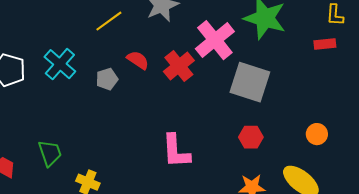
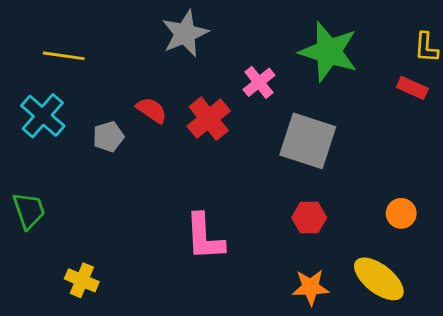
yellow line: (109, 21) -> (64, 56), moved, turned 44
pink cross: (215, 40) -> (259, 82), size x0.6
red rectangle: (325, 44) -> (412, 88), turned 30
green trapezoid: (50, 153) -> (29, 211), moved

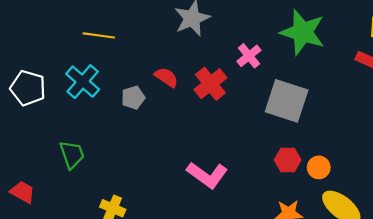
orange circle: (401, 213) -> (319, 167), moved
pink L-shape: (205, 237) -> (207, 175), turned -51

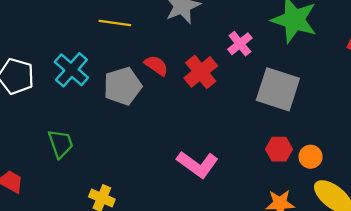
yellow line: (99, 35) -> (115, 23), moved
gray pentagon: (133, 98) -> (123, 86), size x1.6

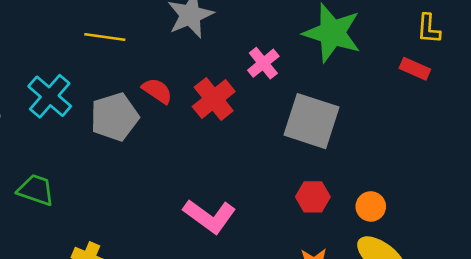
green trapezoid: (61, 144) -> (36, 190), turned -52
orange circle: (311, 157) -> (371, 206), moved

